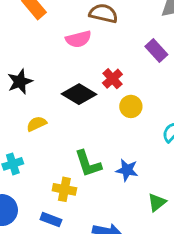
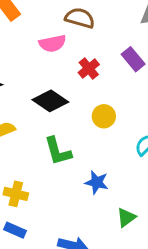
red cross: (112, 79) -> (89, 68), moved
green L-shape: (88, 164) -> (58, 151), moved
yellow cross: (64, 189) -> (16, 194), moved

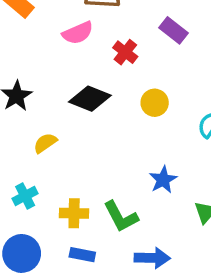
green L-shape: (58, 151) -> (121, 217), moved
blue star: (97, 182) -> (163, 180), turned -30

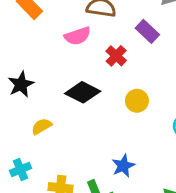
purple rectangle: (174, 30) -> (147, 31), moved
blue star: (163, 180) -> (123, 166), moved

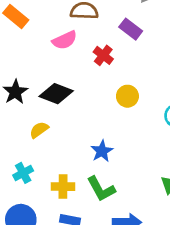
black diamond: (83, 92) -> (56, 94), moved
blue star: (123, 166) -> (102, 151), moved

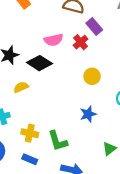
purple rectangle: (131, 29) -> (94, 26), moved
pink semicircle: (65, 40) -> (54, 40), moved
blue star: (102, 151) -> (88, 114), moved

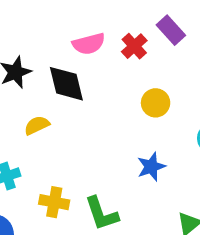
purple rectangle: (94, 26) -> (171, 30), moved
black diamond: (39, 63) -> (66, 84), turned 45

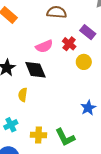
yellow circle: (156, 103) -> (84, 62), moved
yellow semicircle: (37, 125) -> (23, 95), turned -48

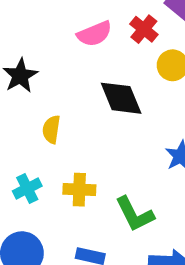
black diamond: (35, 70) -> (121, 98), moved
yellow cross: (38, 135) -> (79, 190), moved

